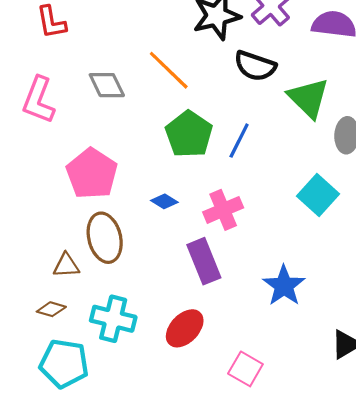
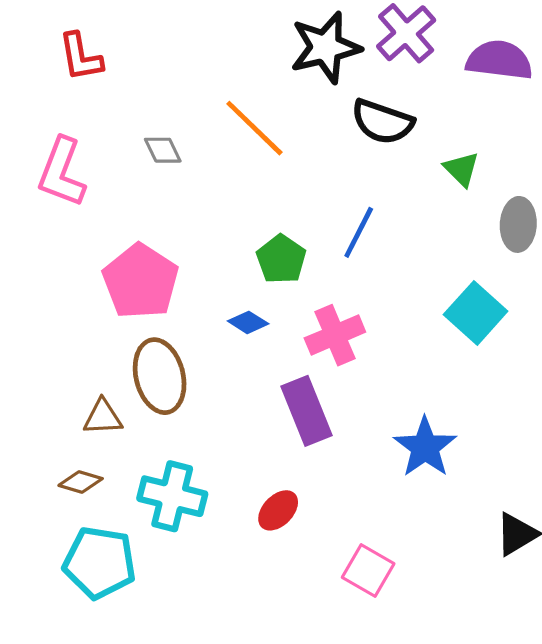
gray diamond: (107, 85) -> (163, 150), size x0.7
green triangle: (308, 98) -> (461, 169), size x0.6
green pentagon: (189, 134) -> (281, 259), moved, size x0.7
red ellipse: (185, 328) -> (278, 510), size x0.7

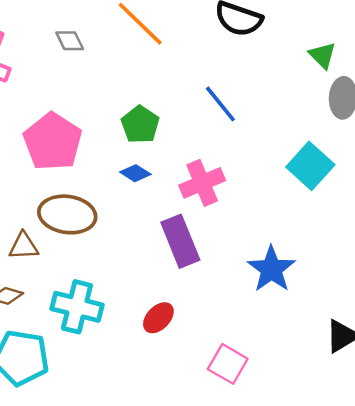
green triangle: (461, 169) -> (322, 55), moved
blue line: (359, 232) -> (220, 104), turned -66
green pentagon: (281, 259) -> (140, 125), moved
brown ellipse: (160, 376) -> (67, 214), turned -68

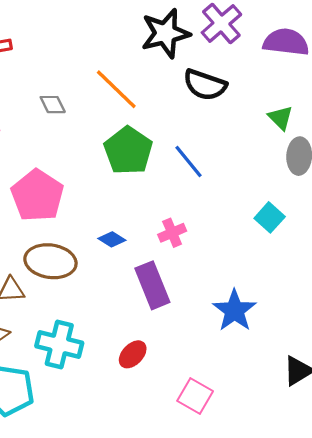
green pentagon: (140, 125) -> (128, 151), moved, size x1.4
cyan square: (310, 166) -> (270, 217), size x0.7
blue diamond: (135, 173) -> (112, 239), moved
pink cross: (202, 183) -> (172, 233), size x0.7

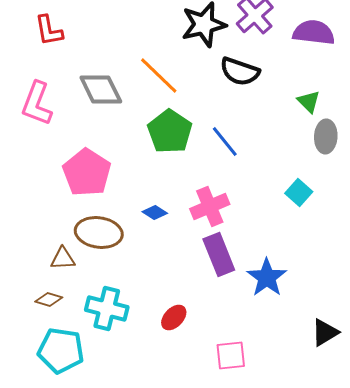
gray diamond: (53, 105) -> (101, 90), size x1.8
pink cross: (172, 233) -> (210, 206), size x1.5
purple rectangle: (152, 285) -> (219, 254), moved
pink square: (195, 396) -> (231, 356), turned -36

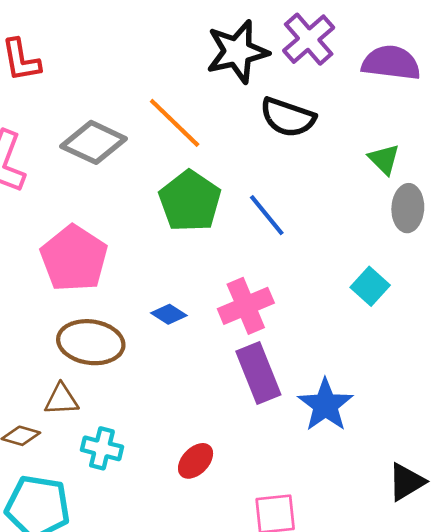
gray diamond: (101, 90) -> (94, 142), turned -39
brown triangle: (63, 258) -> (61, 399), moved
cyan cross: (107, 308) -> (102, 448), size x0.7

